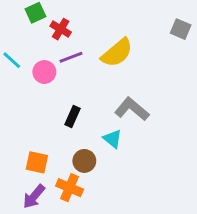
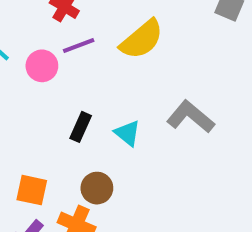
gray L-shape: (132, 109) -> (191, 117), moved
cyan triangle: (113, 139) -> (127, 133), moved

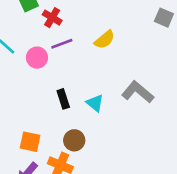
yellow semicircle: (142, 39) -> (105, 40), size x0.7
black rectangle: (81, 127) -> (63, 99), turned -42

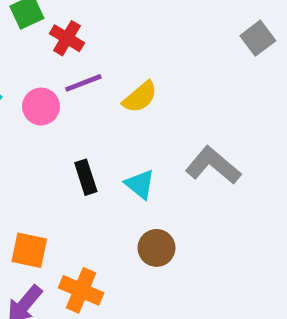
gray square: (164, 18) -> (258, 38), turned 30
yellow semicircle: (105, 40) -> (140, 97), moved
brown circle: (74, 140) -> (156, 248), moved

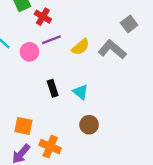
gray square: (258, 38) -> (129, 24), moved
gray L-shape: (213, 165) -> (112, 49), moved

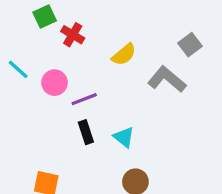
purple line: (51, 40) -> (84, 99), moved
yellow semicircle: (81, 47) -> (124, 55), moved

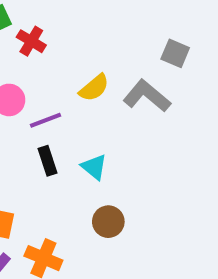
gray square: (190, 45) -> (175, 53), turned -30
yellow semicircle: (124, 55) -> (94, 88), moved

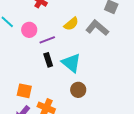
cyan triangle: (94, 167) -> (71, 63), size x1.5

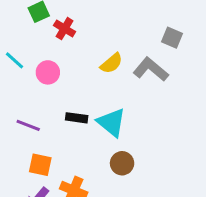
purple line: (47, 40) -> (28, 125), moved, turned 42
black rectangle: (48, 60) -> (77, 118), turned -64

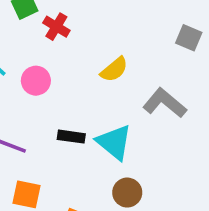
gray L-shape: (151, 69) -> (165, 103), moved

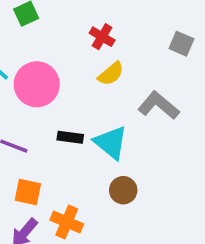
red cross: (56, 27) -> (102, 37), moved
pink circle: (36, 81) -> (37, 84), size x1.6

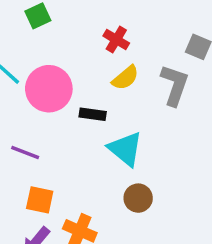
gray L-shape: (159, 105) -> (175, 85), moved, turned 69
black rectangle: (70, 137) -> (93, 114), moved

